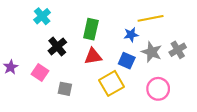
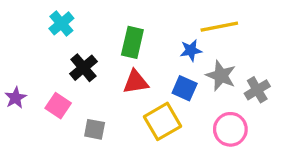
gray cross: (178, 50) -> (257, 90), moved

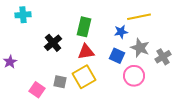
cyan cross: (61, 23) -> (23, 15), moved, turned 35
pink square: (58, 106) -> (37, 90), moved
yellow square: (162, 121) -> (84, 77), moved
pink circle: (230, 129) -> (134, 76), moved

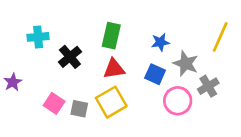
cyan cross: (23, 15) -> (38, 37), moved
yellow line: (139, 17) -> (220, 37), moved, turned -55
gray cross: (163, 57) -> (208, 86), moved
pink square: (37, 90) -> (54, 103), moved

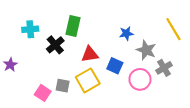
green rectangle: (111, 36) -> (73, 26), moved
yellow line: (220, 37) -> (173, 29), turned -55
blue square: (155, 74) -> (115, 66), moved
pink square: (54, 103) -> (43, 93), moved

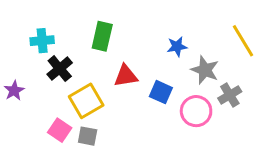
black cross: (55, 45) -> (60, 69), moved
yellow square: (88, 80) -> (86, 101), moved
gray square: (63, 86) -> (88, 136), moved

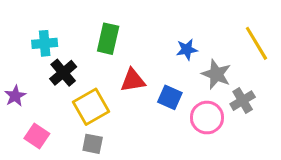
pink square: (60, 130) -> (37, 136), moved

